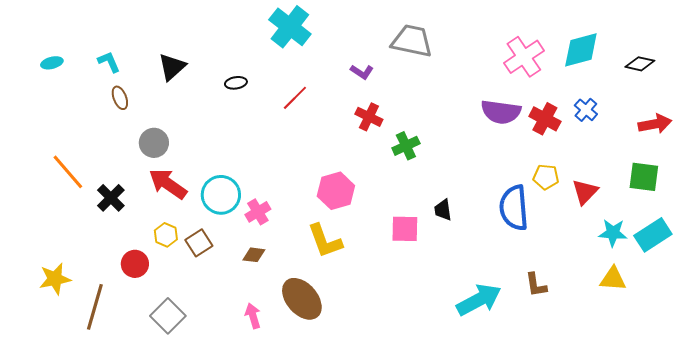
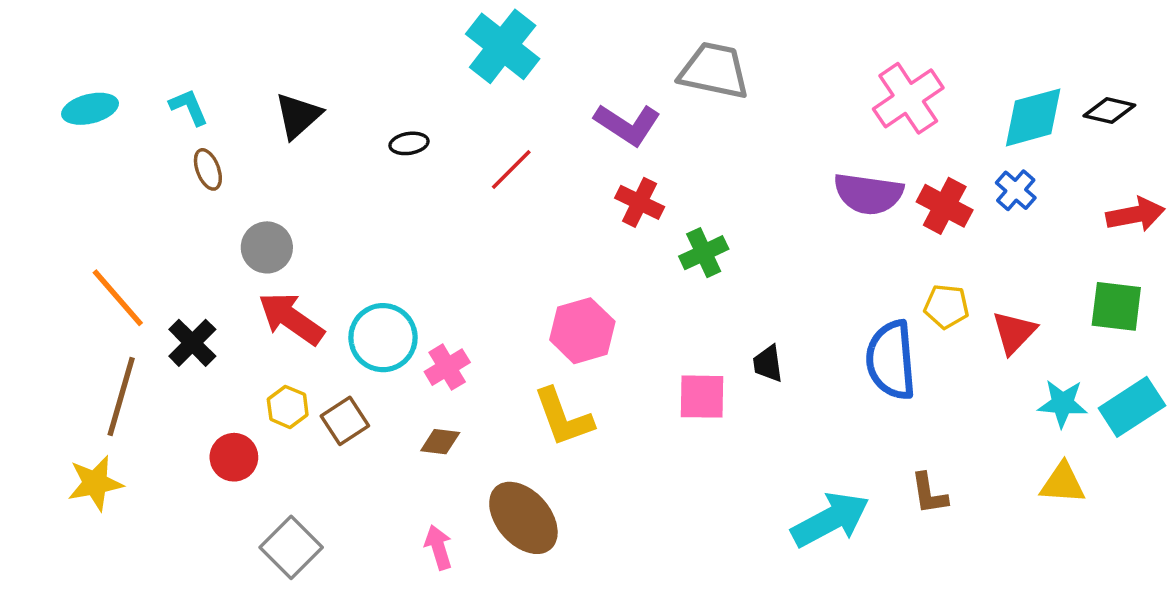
cyan diamond: (581, 50) -> (1033, 117), moved
cyan ellipse: (52, 63) -> (90, 109), size x1.4
purple L-shape: (362, 72) -> (627, 124), size x1.6
brown line: (95, 307) -> (121, 397), moved

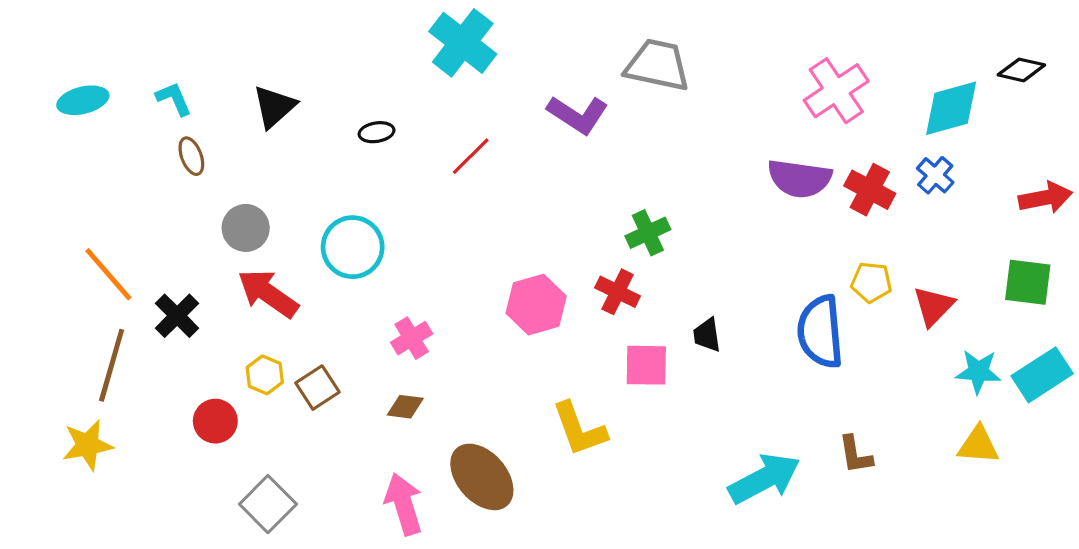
black diamond: (1109, 110) -> (1021, 70), moved
red cross: (640, 202) -> (618, 292), moved
cyan circle: (383, 338) -> (353, 247), moved
yellow L-shape: (563, 417) -> (579, 429), moved
pink arrow: (438, 547) -> (404, 504), size x1.5

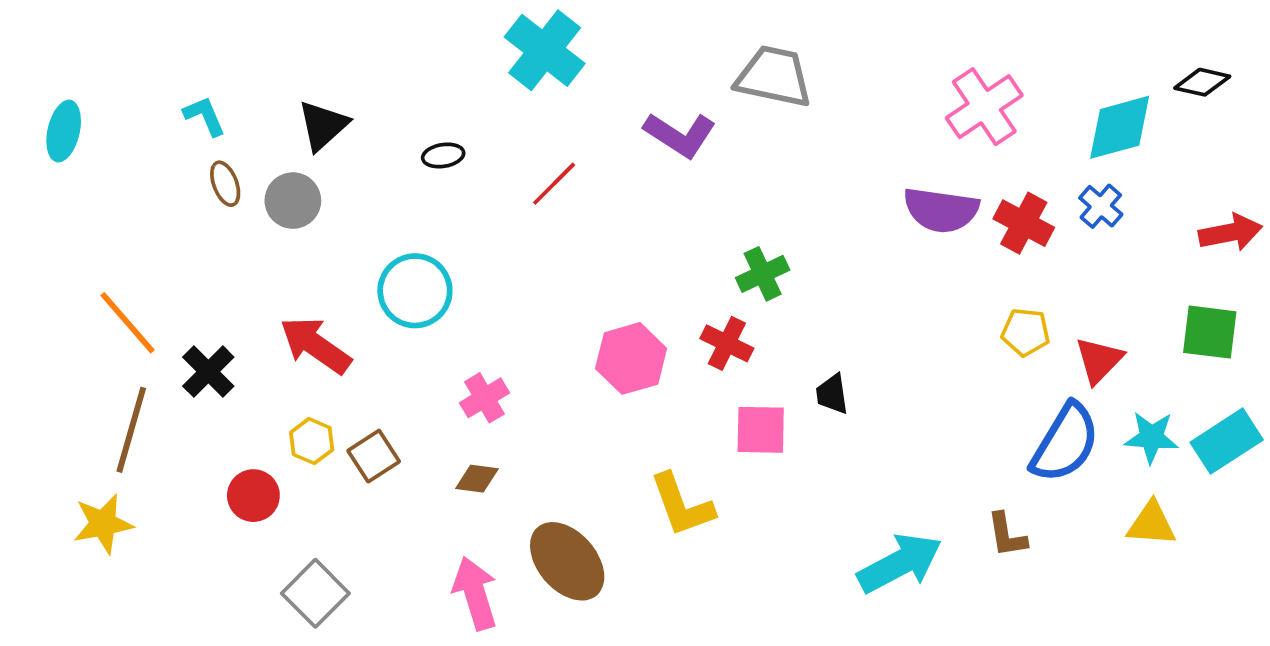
cyan ellipse: (83, 100) -> (64, 131), moved, turned -63
gray circle: (246, 228) -> (293, 201), moved
blue semicircle: (820, 332) -> (1065, 443), moved, turned -144

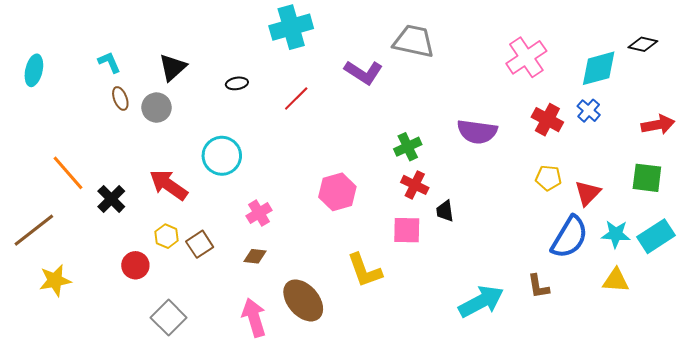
cyan cross: (545, 50) -> (291, 27), turned 36
purple semicircle: (941, 210) -> (477, 132), moved
red cross: (727, 343) -> (415, 185), moved
brown line: (131, 430) -> (34, 230), moved, turned 36

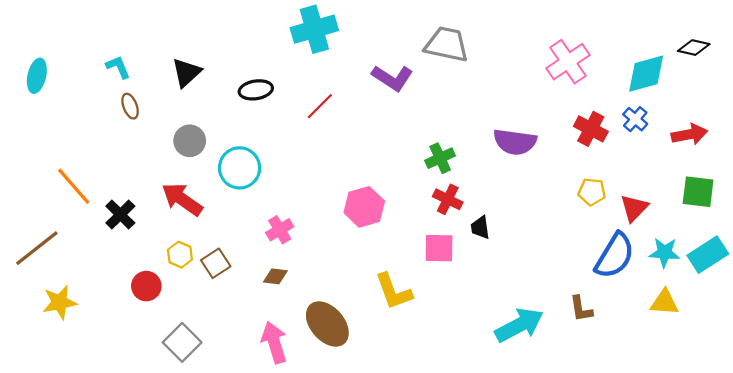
black ellipse: (237, 83) -> (256, 90), size x1.4
gray circle: (157, 108) -> (190, 141), moved
red arrow: (658, 125) -> (689, 134), moved

